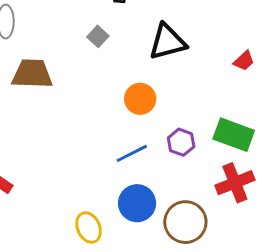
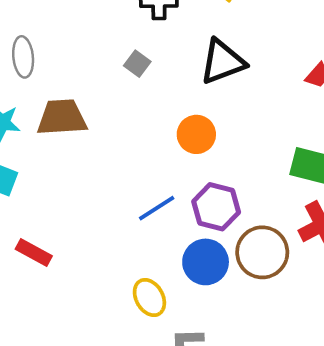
purple hexagon: (181, 142) -> (216, 207), moved, size x1.4
blue line: (132, 153) -> (157, 208), moved
brown circle: (185, 222) -> (262, 252), moved

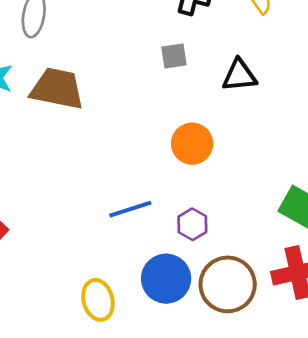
black triangle: (223, 62) -> (239, 75), size x0.7
gray square: (137, 64) -> (174, 56), moved, turned 30
purple hexagon: (216, 207) -> (192, 224), size x0.6

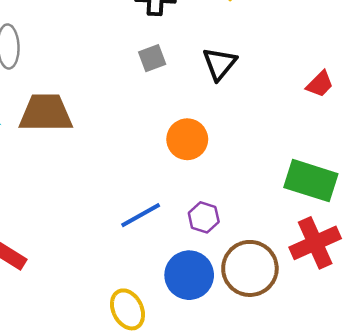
black triangle: (239, 75) -> (219, 64), turned -33

